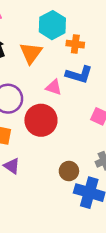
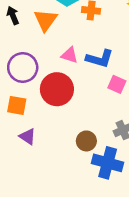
blue L-shape: (79, 75) -> (100, 59), moved

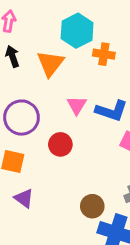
pink triangle: (70, 55) -> (77, 105), turned 42
red circle: (57, 89) -> (60, 144), size x0.6

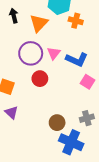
purple circle: (21, 118) -> (31, 53), moved

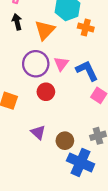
blue L-shape: (77, 59) -> (87, 71), turned -140
purple triangle: (11, 112) -> (38, 132), moved

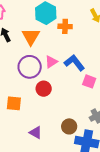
pink triangle: (61, 64) -> (51, 62), turned 32
purple triangle: (38, 132) -> (36, 133), moved

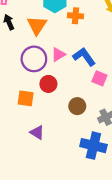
orange square: (14, 103) -> (26, 98), moved
brown circle: (69, 126) -> (77, 106), moved

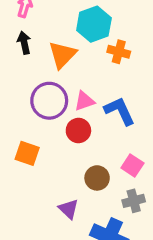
pink square: (99, 78) -> (132, 166), moved
red circle: (48, 84) -> (78, 131), moved
purple triangle: (37, 132) -> (69, 209), moved

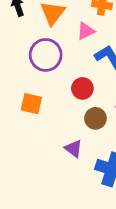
pink triangle: (84, 101) -> (86, 31), moved
red circle: (78, 131) -> (82, 88), moved

